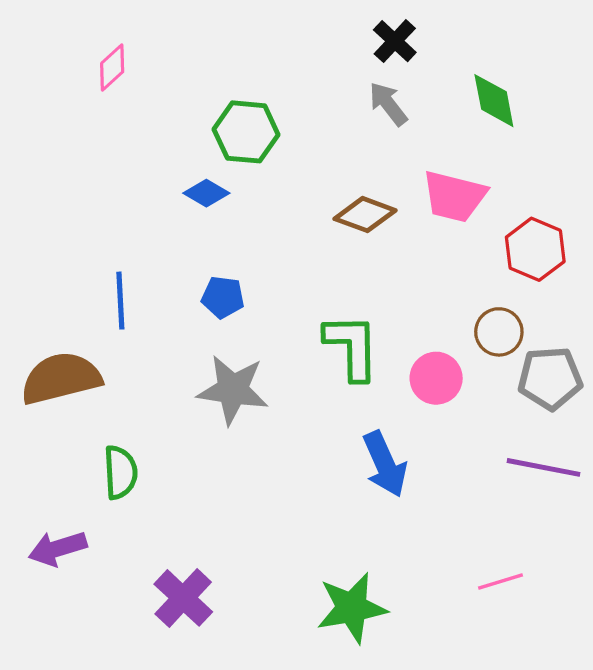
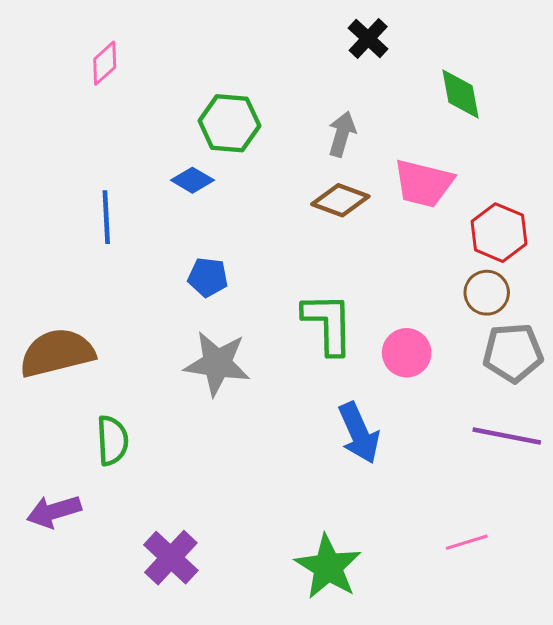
gray arrow: (388, 104) -> (342, 134), moved, turned 54
blue line: (120, 301) -> (106, 217), moved
brown circle: (499, 332) -> (487, 293), moved
green star: (352, 608) -> (328, 567), turned -30

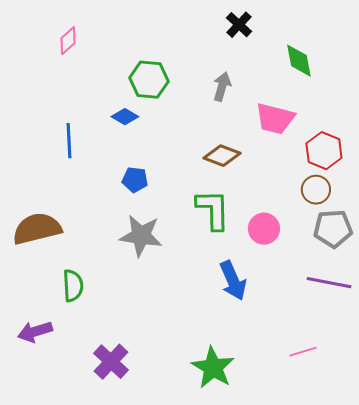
brown diamond: (340, 200) -> (222, 156), moved

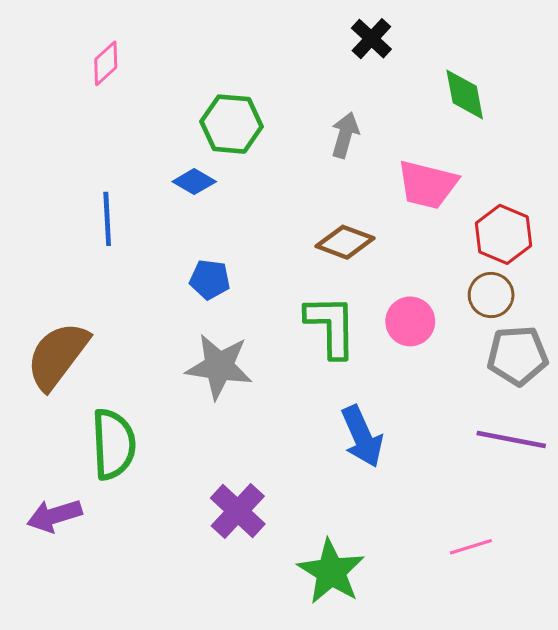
brown semicircle: (37, 229) -> (57, 356), turned -39
pink circle: (264, 229) -> (410, 321), moved
green semicircle: (73, 286) -> (113, 444), size x1.4
purple cross: (111, 362) -> (238, 511), moved

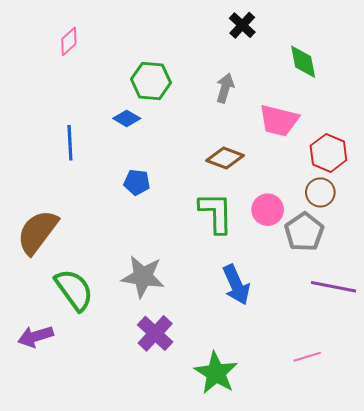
gray pentagon: (517, 356) -> (304, 232), moved, turned -30
gray star: (219, 366) -> (143, 277), moved
green semicircle: (113, 444) -> (74, 290), turned -33

